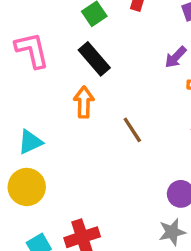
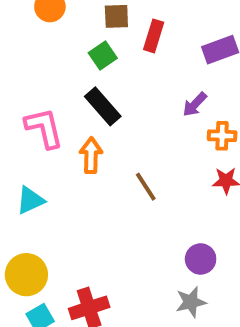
pink L-shape: (32, 50) -> (44, 128), moved
yellow circle: (27, 187) -> (26, 275), moved

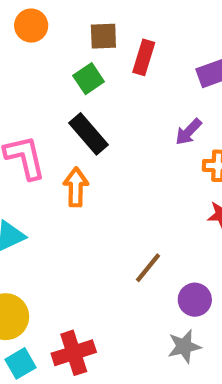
brown line: (146, 187) -> (148, 268), moved, turned 72

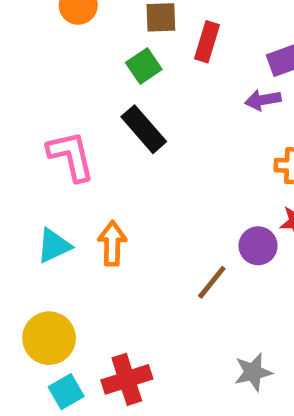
purple arrow: (188, 132) -> (263, 100), moved, turned 36
orange arrow: (76, 187) -> (112, 243), moved
purple circle: (195, 300) -> (258, 246), moved

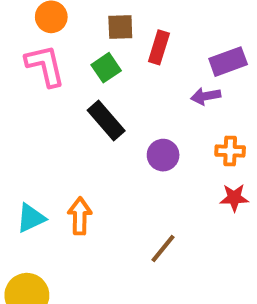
pink L-shape: (71, 156) -> (45, 66), moved
purple circle: (258, 246) -> (163, 155), moved

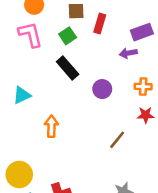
cyan triangle: (31, 218) -> (22, 95), moved
brown line: (163, 249) -> (117, 140), moved

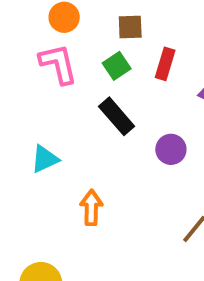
red rectangle: (100, 23) -> (165, 64), moved

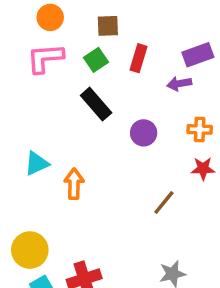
pink L-shape: (58, 64) -> (45, 58), turned -81
cyan triangle: (45, 159) -> (37, 163), moved

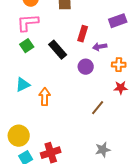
red rectangle: (138, 58) -> (83, 34), moved
green square: (96, 60) -> (27, 46), moved
purple arrow: (179, 84) -> (100, 47), moved

